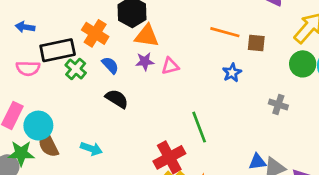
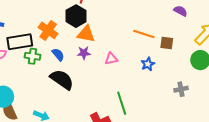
pink triangle: (170, 66) -> (111, 59), moved
green cross: (76, 69) -> (32, 56), turned -35
black semicircle: (117, 99) -> (62, 80), size x1.4
gray cross: (278, 104) -> (181, 89), turned -32

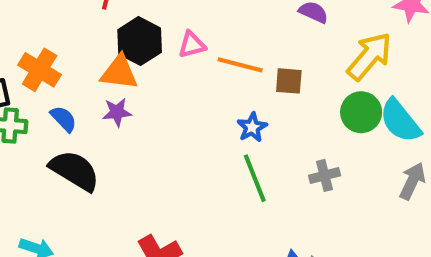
black hexagon: (76, 16) -> (140, 41), moved
pink triangle: (111, 59) -> (192, 45), moved
green line: (122, 103) -> (255, 178), moved

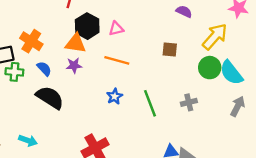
orange line: (240, 65) -> (117, 60), moved
blue star: (252, 127) -> (115, 96), moved

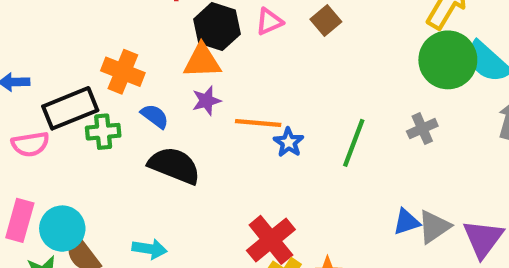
brown square: (170, 50) -> (326, 20), moved, turned -35
orange line: (117, 60) -> (258, 123), moved
green circle: (210, 68) -> (448, 60), size x1.4
green line: (150, 103) -> (354, 143), turned 52

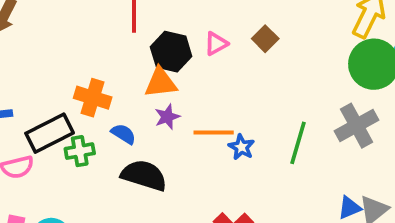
gray cross: (422, 129) -> (357, 126), size x1.6

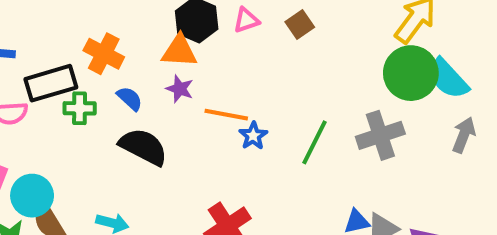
purple star: (167, 117) -> (180, 89), turned 30

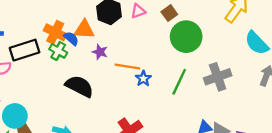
orange triangle: (179, 51) -> (84, 29), moved
green circle: (411, 73) -> (186, 37), moved
blue semicircle: (130, 99) -> (71, 38), moved
green cross: (80, 108) -> (58, 51), moved, turned 30

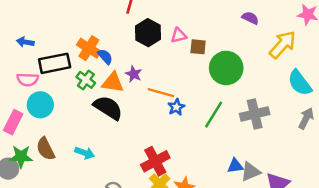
brown square: (169, 13) -> (198, 47), moved, turned 35
orange triangle: (84, 29) -> (113, 82), moved
green cross: (58, 51) -> (86, 80), moved
cyan circle: (15, 116) -> (40, 105), moved

